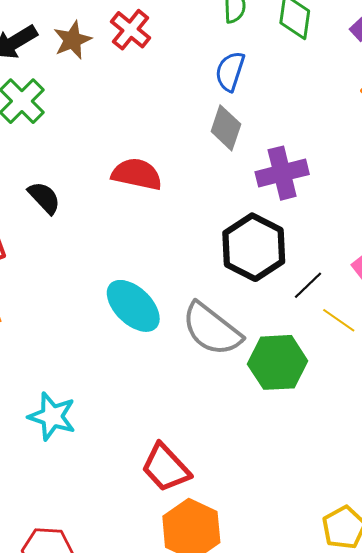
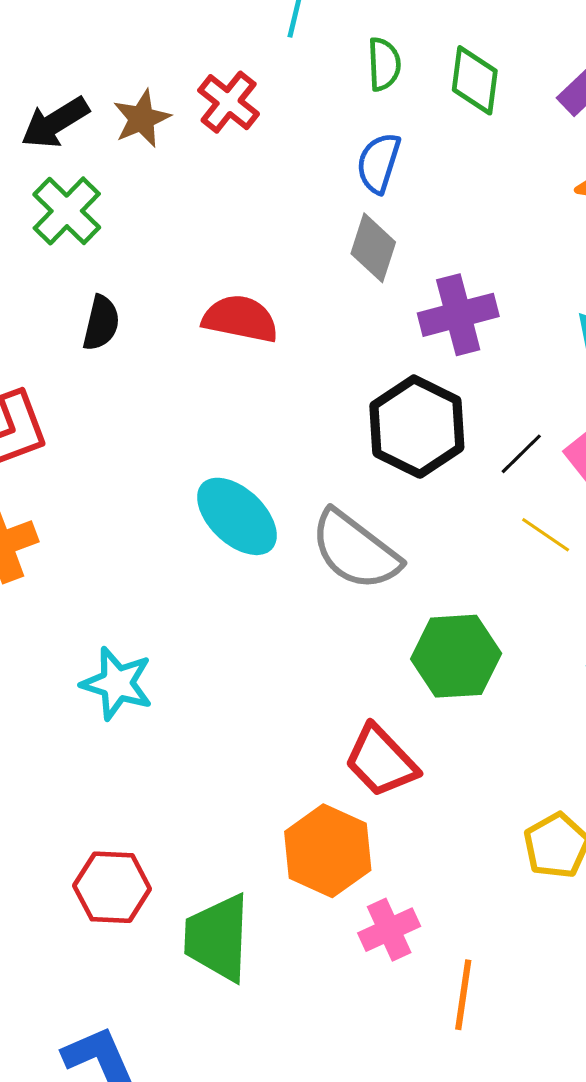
black semicircle: (44, 198) -> (101, 323), moved, turned 57
black line: (308, 285) -> (521, 454), moved
green hexagon: (278, 362) -> (456, 656), moved
red trapezoid: (166, 468) -> (381, 761), moved

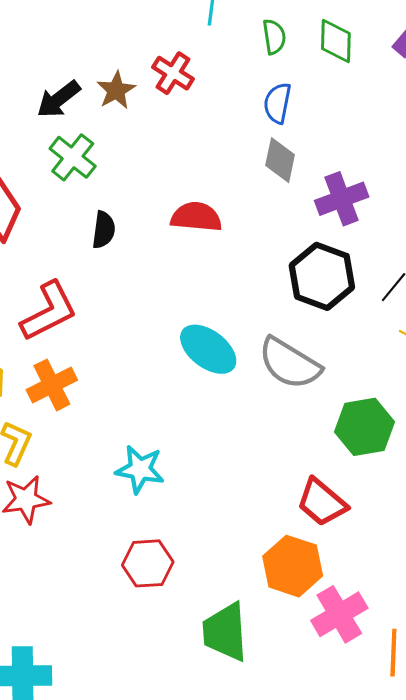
red hexagon: (112, 887) -> (148, 563), moved
pink cross: (389, 930) -> (339, 614), size x1.4

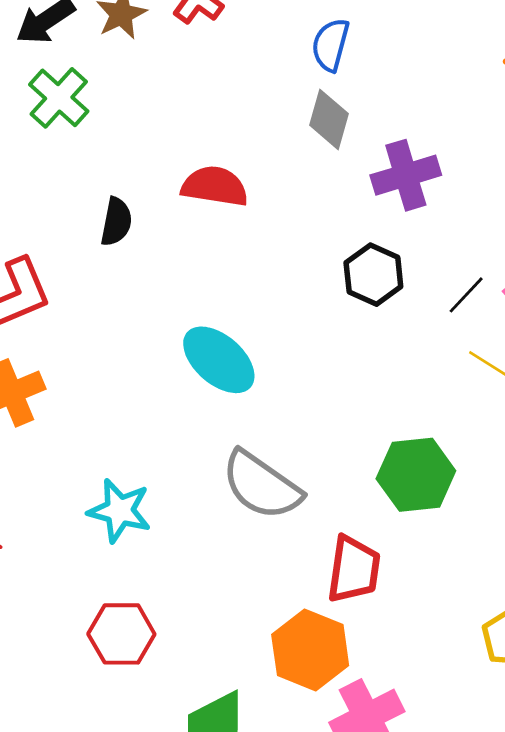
black semicircle: (104, 230) -> (116, 222), moved
black hexagon: (322, 276) -> (373, 275), size x0.7
gray semicircle: (290, 363) -> (261, 485), moved
red trapezoid: (322, 502) -> (354, 569), turned -126

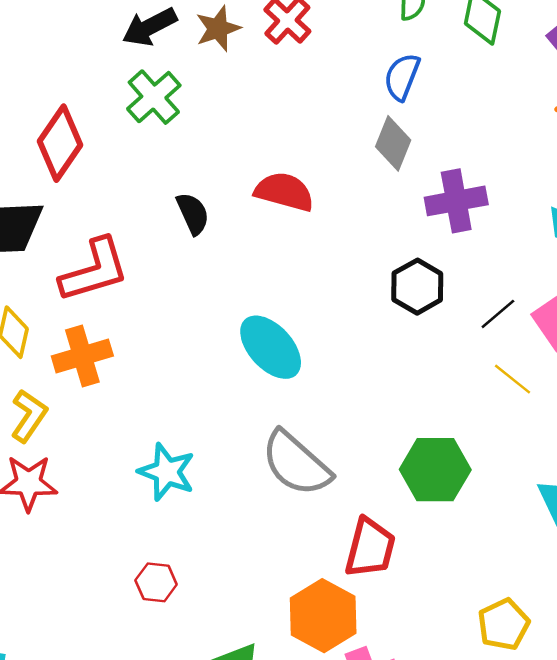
black semicircle: (116, 222) -> (193, 214), turned -42
red hexagon: (121, 634) -> (156, 582), size x0.7

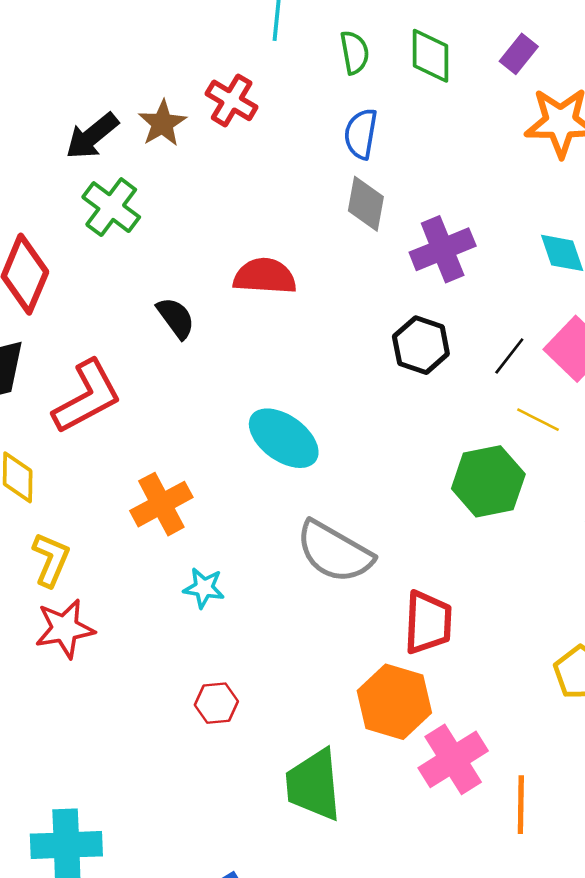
orange cross: (82, 356) -> (161, 504), moved
green hexagon: (435, 470) -> (488, 481), moved
cyan star: (167, 472) -> (204, 588), size x0.7

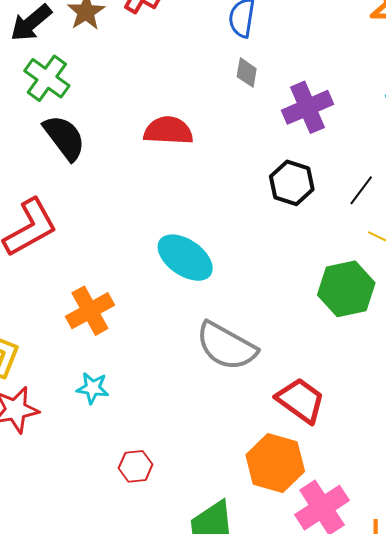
gray diamond: (366, 204) -> (247, 73), size x0.7
black semicircle: (176, 318) -> (64, 138), moved, size x1.4
cyan star: (204, 588) -> (93, 388), moved
red trapezoid: (428, 622) -> (301, 400), turned -56

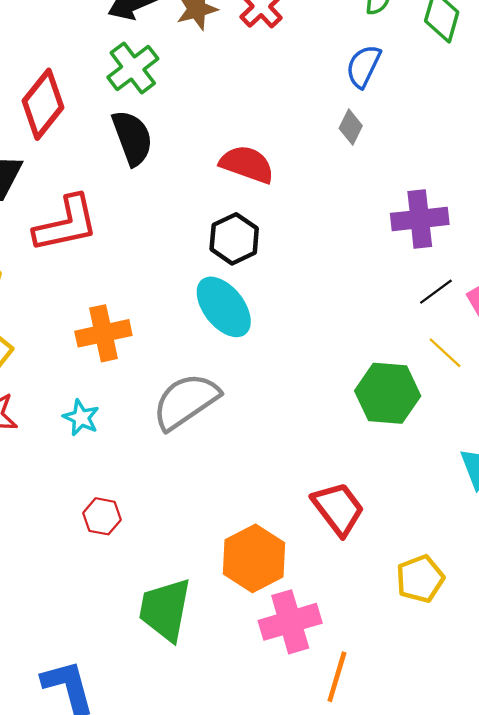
purple cross: (307, 107) -> (420, 219), moved
black hexagon: (292, 183) -> (234, 239), moved
gray semicircle: (226, 346) -> (186, 401), moved, turned 100
red trapezoid: (301, 400) -> (338, 509), moved

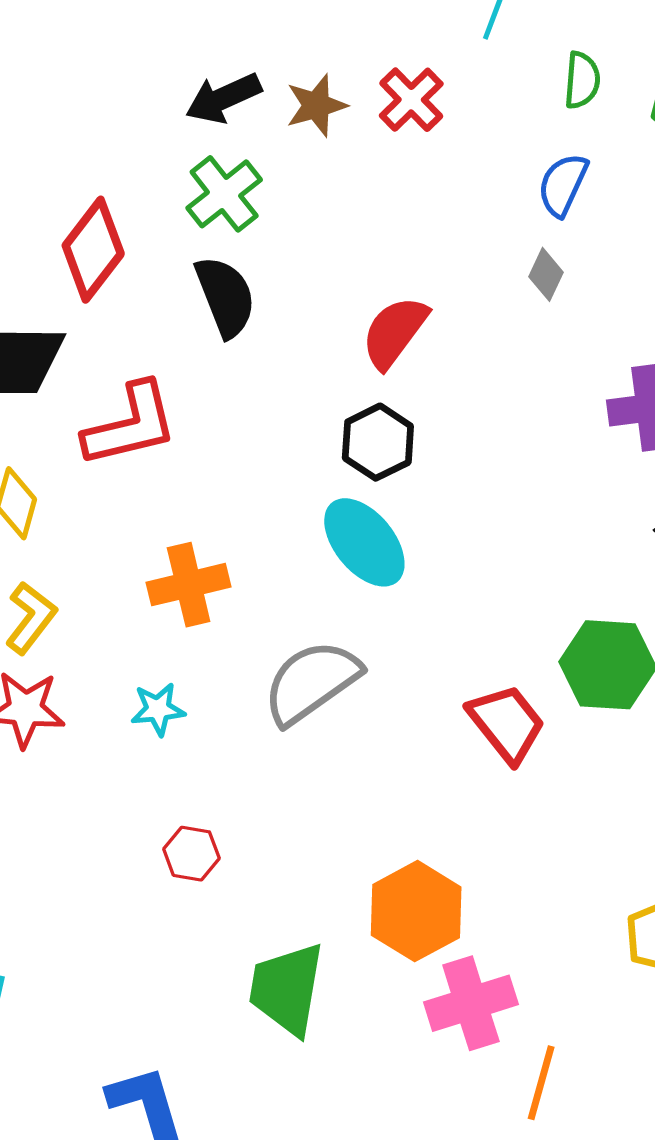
red semicircle: (247, 164) -> (395, 332), turned -72
cyan star: (81, 418) -> (158, 709), turned -30
red trapezoid: (338, 509) -> (507, 723), moved

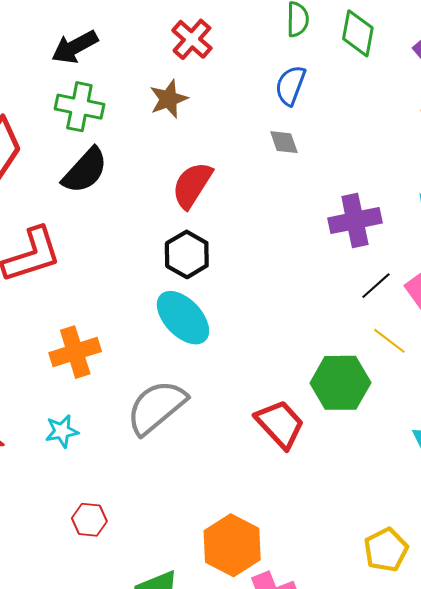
brown star: (316, 105) -> (169, 99), moved
green cross: (224, 194) -> (79, 107), turned -36
gray diamond: (546, 274) -> (284, 142), turned -40
black semicircle: (225, 296) -> (85, 171), turned 68

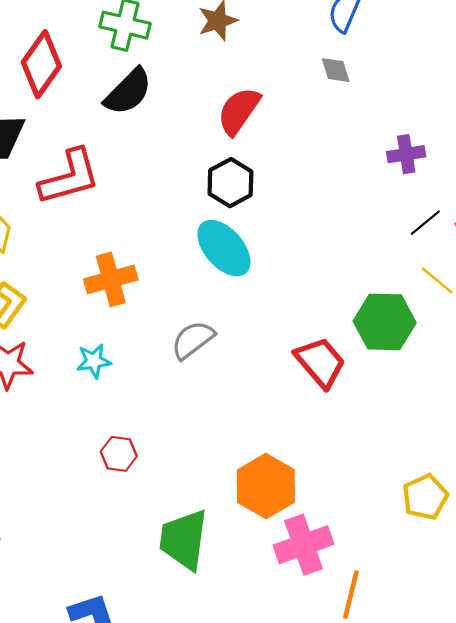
purple cross: (355, 221) -> (406, 154), size x0.7
gray semicircle: (156, 407) -> (193, 340), size x0.7

